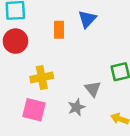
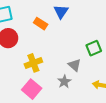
orange rectangle: (59, 30) -> (41, 24), turned -48
pink square: (34, 110) -> (32, 89), turned 36

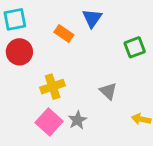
green square: (94, 48) -> (135, 47), moved
gray star: (64, 82) -> (77, 120), moved

